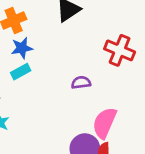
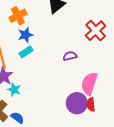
red cross: (120, 50) -> (96, 31), turned 30

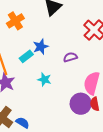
blue star: (25, 35) -> (41, 47), moved
cyan star: (14, 90) -> (44, 80), moved

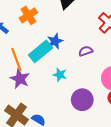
cyan rectangle: (26, 56) -> (40, 51), size x1.6
purple circle: (81, 104) -> (82, 100), moved

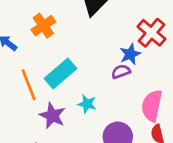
blue star: (55, 41) -> (130, 54), moved
purple star: (20, 79) -> (52, 116), moved

